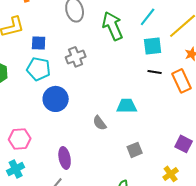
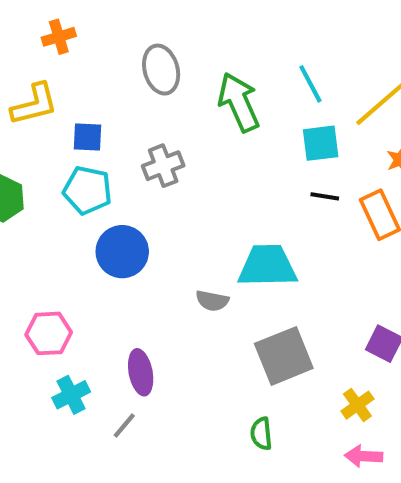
cyan line: (148, 17) -> (310, 84), turned -66
cyan trapezoid: (127, 106) -> (267, 266), size x1.4
gray semicircle: (100, 123) -> (212, 301), turned -42
gray square: (135, 150) -> (284, 356), size x1.8
cyan cross: (16, 169) -> (71, 395), moved

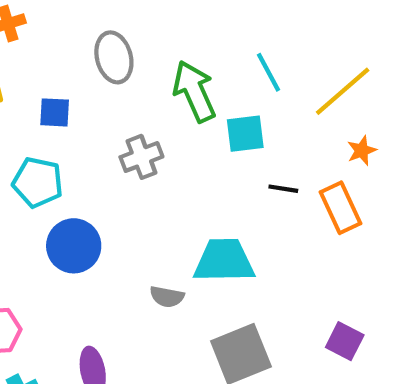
blue square: (87, 137) -> (55, 112), moved
cyan square: (321, 143) -> (245, 134), moved
gray cross: (163, 166) -> (141, 157), moved

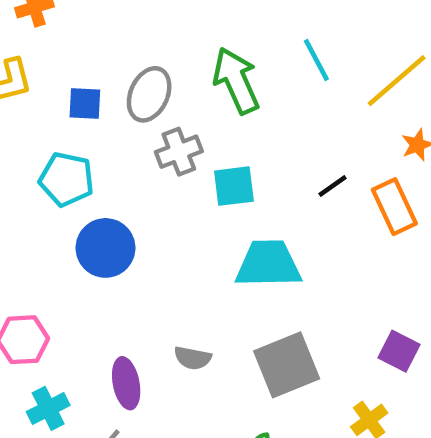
gray ellipse: (114, 57) -> (149, 94), moved, turned 39
cyan square: (245, 134) -> (234, 186), moved
black line: (283, 189) -> (332, 186), turned -44
gray semicircle: (167, 297) -> (193, 358), moved

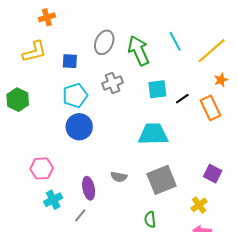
gray ellipse: (149, 94) -> (104, 42), moved
cyan pentagon: (67, 179) -> (75, 95), moved, turned -30
cyan square: (234, 186) -> (157, 89), moved

